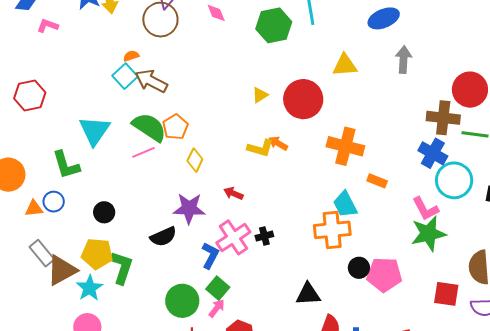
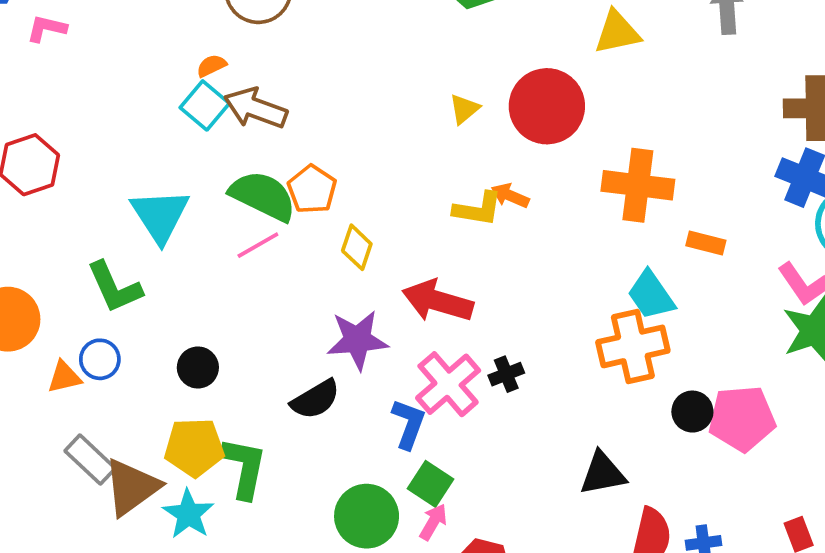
red arrow: (233, 193) -> (438, 301), size x1.8

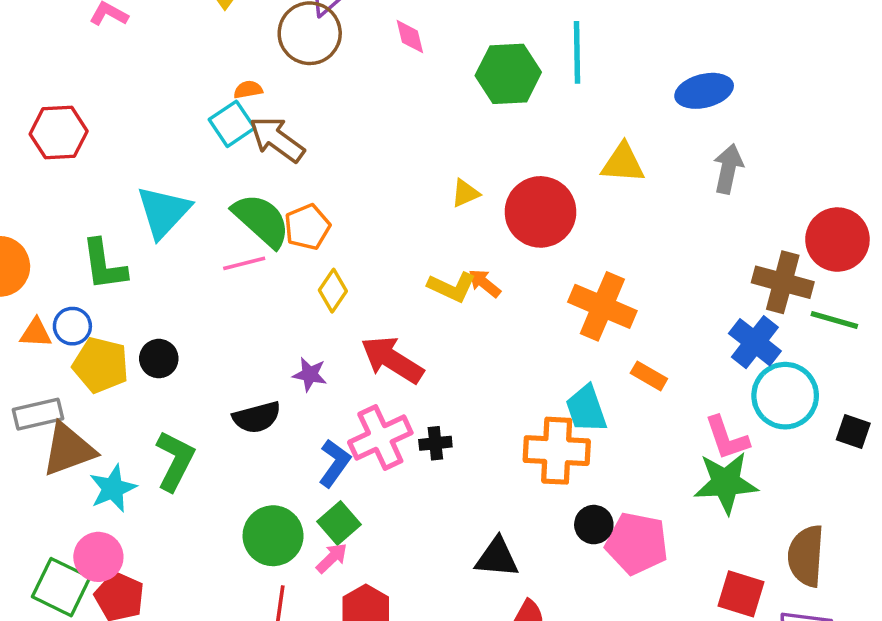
purple star: (357, 340) -> (310, 374), size x0.6
yellow pentagon: (194, 447) -> (101, 365), moved
gray rectangle: (90, 460) -> (38, 414), turned -72

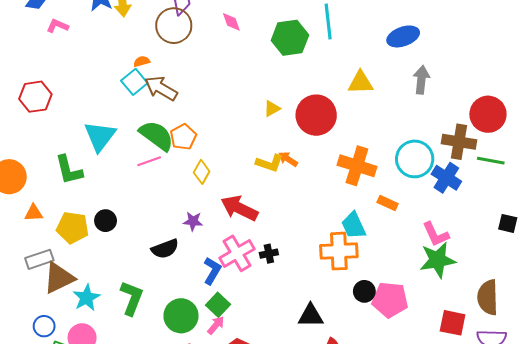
blue circle: (72, 326) -> (44, 326), moved
cyan circle: (785, 396) -> (415, 159), moved
green L-shape: (175, 461) -> (132, 298), moved

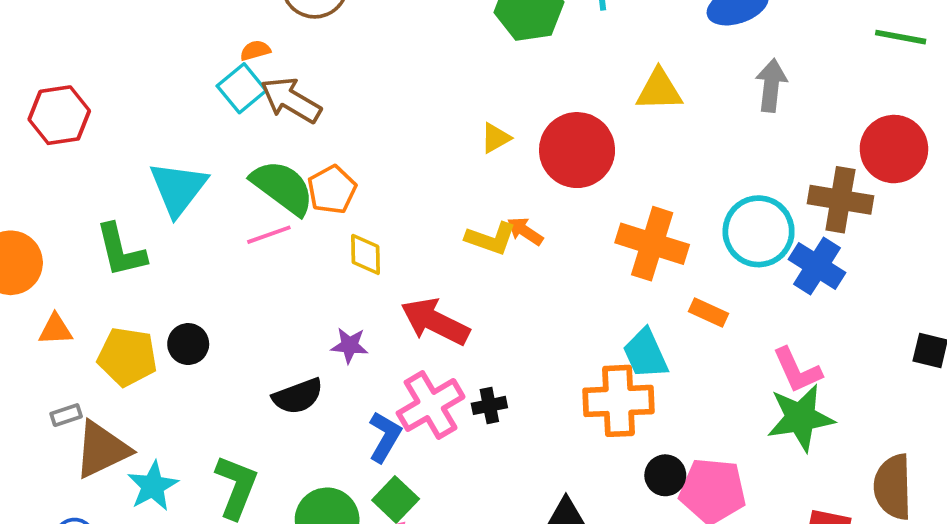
green line: (491, 161) -> (901, 37), moved
yellow diamond: (202, 172) -> (365, 254), turned -30
gray rectangle: (39, 259) -> (66, 415), size x0.6

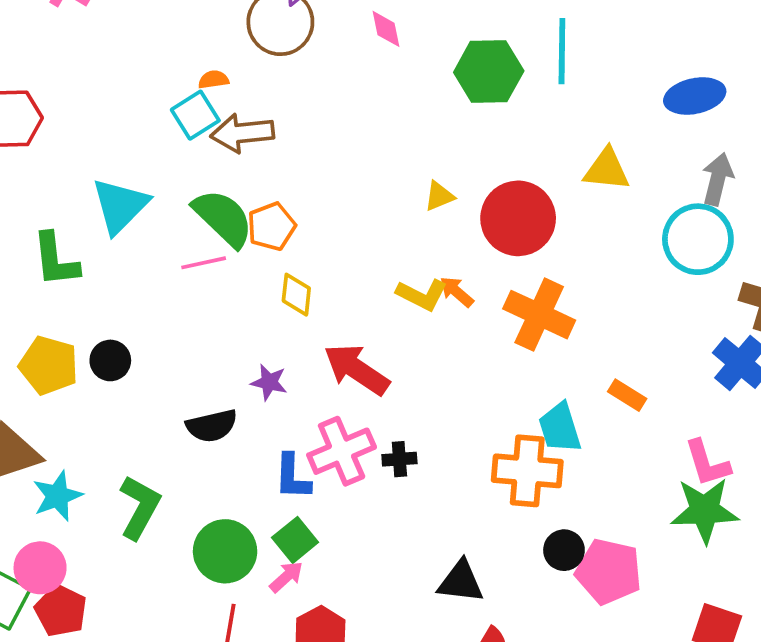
brown arrow: (291, 100) -> (242, 133), turned -44
cyan circle: (759, 231) -> (698, 239), moved
orange cross: (652, 244) -> (539, 315), moved
blue L-shape: (385, 437) -> (292, 477), turned 144

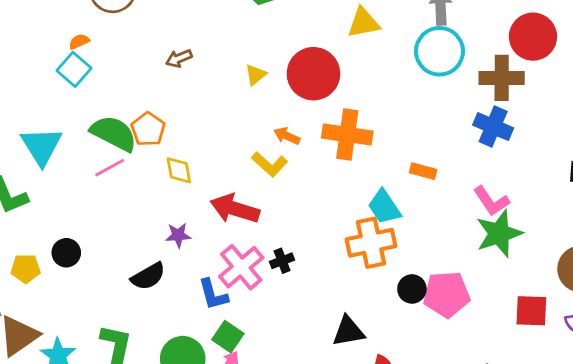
brown arrow: (242, 133) -> (179, 58), moved, size x0.6
yellow L-shape: (422, 295) -> (270, 164), moved, turned 32
yellow pentagon: (49, 365) -> (26, 269), size x0.7

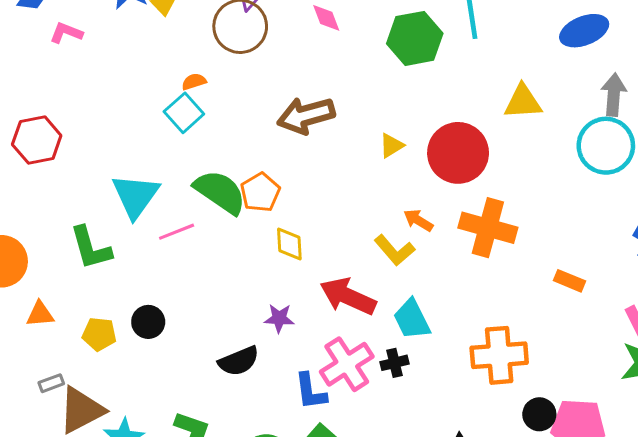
brown arrow: (179, 58) -> (306, 116), size x1.8
pink line: (110, 168) -> (177, 232), moved
cyan trapezoid: (384, 207) -> (412, 319), moved

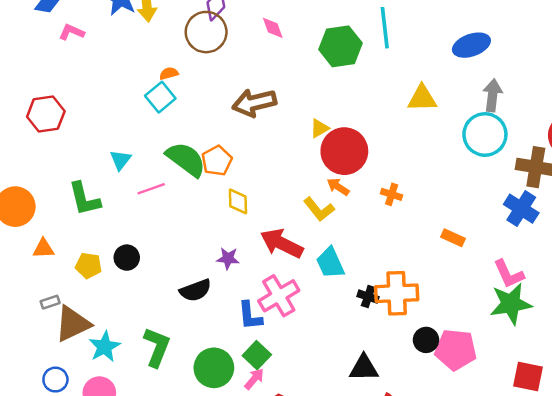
red circle: (458, 153) -> (344, 151), moved
cyan triangle: (135, 196) -> (120, 160), size x0.6
orange cross: (488, 228) -> (392, 194), size x0.5
black cross: (395, 363) -> (368, 297), moved, turned 30

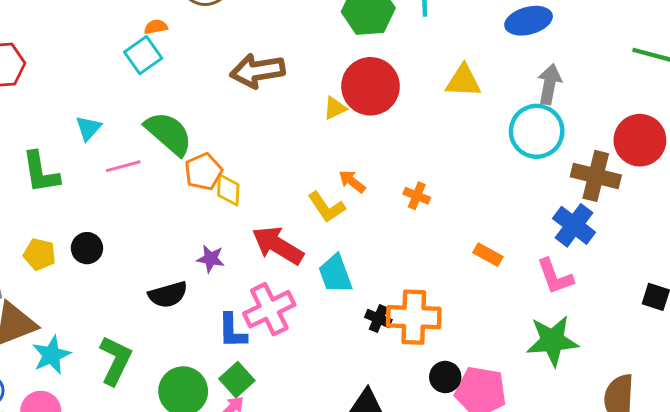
red circle: (344, 151) -> (370, 86), moved
orange pentagon: (217, 161) -> (203, 172), moved
pink L-shape: (509, 274) -> (555, 276), moved

